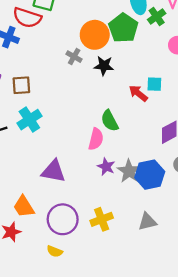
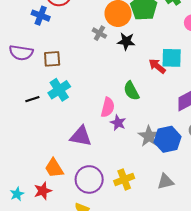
cyan square: (154, 84) -> (172, 58), size x1.5
pink semicircle: (96, 139) -> (108, 107), moved
purple star: (106, 167) -> (118, 123), moved

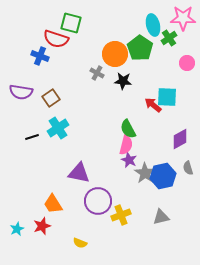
brown square: (52, 59) -> (51, 98), turned -30
pink semicircle: (108, 107) -> (126, 145), moved
purple star: (118, 123) -> (129, 160), moved
purple circle: (89, 179) -> (98, 201), moved

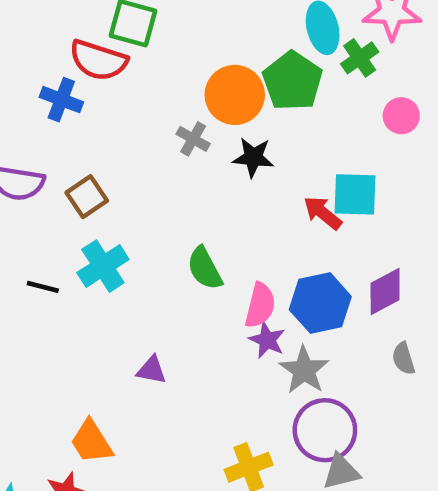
green semicircle: (128, 129) -> (205, 268), moved
black line: (32, 137) -> (43, 287), turned 32
purple triangle: (79, 173) -> (152, 370), size x0.6
blue hexagon: (163, 176) -> (320, 303), moved
purple circle: (98, 201) -> (325, 430), moved

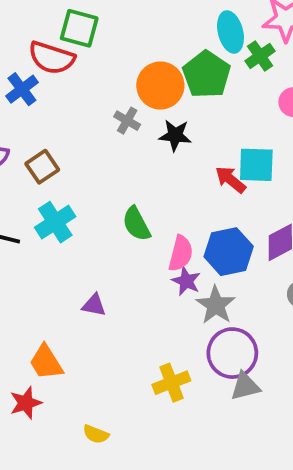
blue cross: (61, 100) -> (22, 89), turned 32

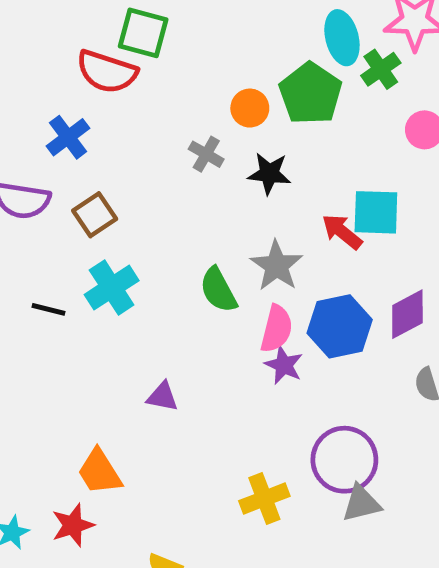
orange circle: (160, 86) -> (250, 108), size x0.6
blue cross: (22, 89) -> (68, 137), moved
gray star: (216, 305) -> (277, 266), moved

